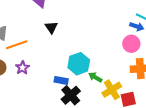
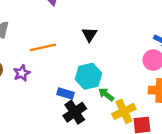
black triangle: (51, 27) -> (90, 34), moved
orange line: (17, 45) -> (43, 47), moved

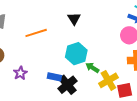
purple star: (22, 73) -> (20, 73), moved
blue rectangle: (66, 93) -> (54, 77), moved

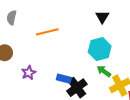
black triangle: (74, 19) -> (102, 17), moved
cyan hexagon: (76, 54) -> (100, 49), moved

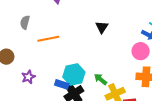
gray semicircle: (12, 18) -> (25, 22), moved
cyan hexagon: (100, 49) -> (74, 75), moved

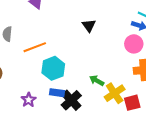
cyan hexagon: (74, 75) -> (53, 68), moved
purple star: (28, 77) -> (29, 100), moved

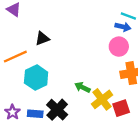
black triangle: (89, 26) -> (42, 38), moved, turned 48
blue rectangle: (57, 93) -> (35, 114), moved

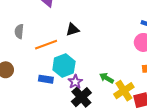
purple star: (12, 112) -> (75, 82), moved
blue rectangle: (35, 114) -> (46, 79), moved

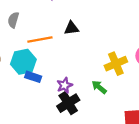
cyan hexagon: (64, 66) -> (23, 62), moved
yellow cross: (124, 91) -> (116, 64), moved

